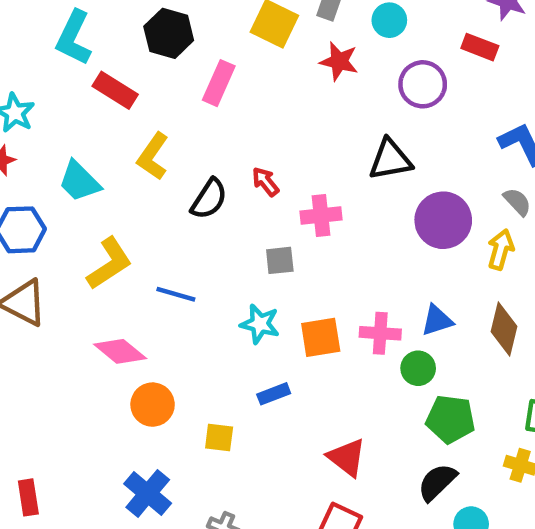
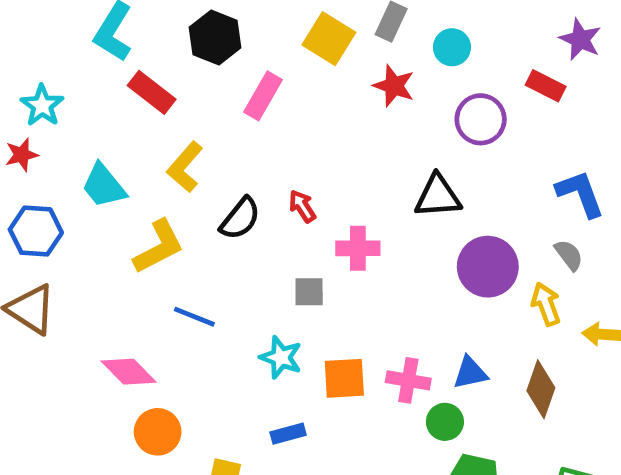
yellow arrow: (501, 249) -> (546, 304), turned -42
yellow L-shape: (109, 264) -> (159, 247), moved

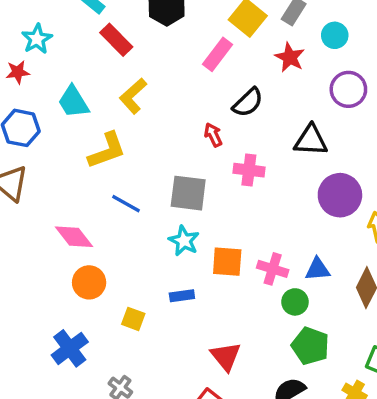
pink rectangle: (263, 96) -> (218, 54), moved
black semicircle: (240, 219) -> (248, 102), moved
gray square: (309, 292) -> (188, 193), moved, size x1.6

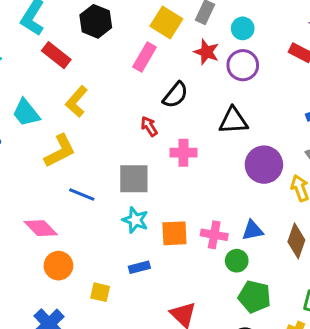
purple circle: (348, 89) -> (243, 65), moved

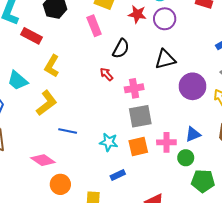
pink rectangle: (144, 57) -> (94, 26), turned -42
gray square: (134, 179) -> (140, 116), moved

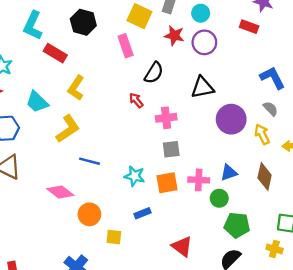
gray square: (140, 116) -> (171, 149), size x0.7
orange circle: (60, 184) -> (89, 214), moved

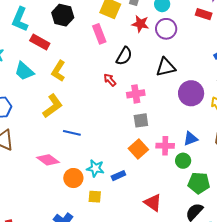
cyan trapezoid: (37, 102) -> (24, 71), moved
cyan star: (135, 176) -> (95, 168), moved
orange square: (167, 183) -> (138, 149), turned -30

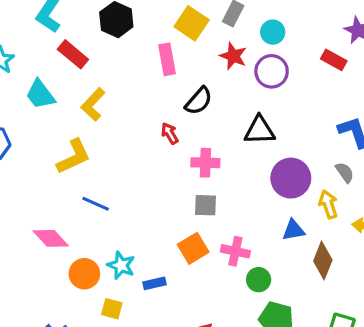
blue triangle: (190, 139) -> (293, 230), moved

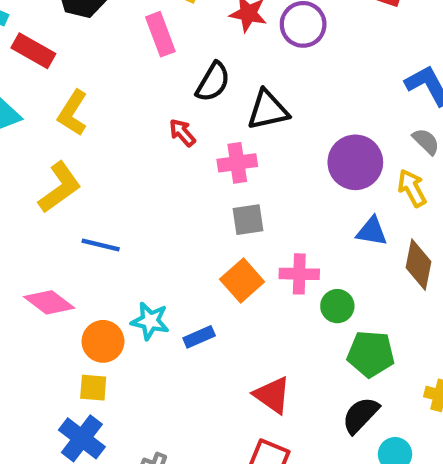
black triangle: (260, 130) -> (268, 110), moved
blue triangle: (293, 230) -> (372, 231), turned 30
yellow square: (112, 309) -> (93, 388), moved

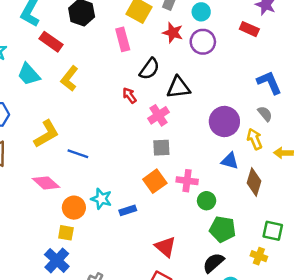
pink cross: (237, 163) -> (159, 115), turned -30
yellow L-shape: (60, 187) -> (46, 134), moved

